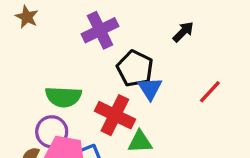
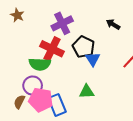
black arrow: (183, 32) -> (113, 24), turned -104
red cross: (115, 115) -> (52, 49), moved

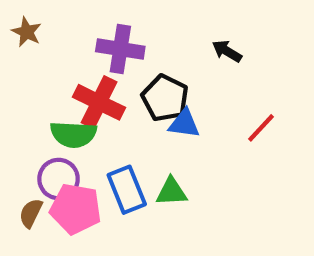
purple cross: (62, 23) -> (120, 49), turned 35
blue triangle: (93, 59) -> (184, 124), turned -49
blue rectangle: (57, 105) -> (127, 190), moved

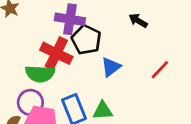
black pentagon: (165, 98) -> (86, 40), moved
blue triangle: (184, 124) -> (111, 67), turned -45

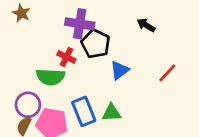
red cross: (56, 53) -> (66, 57), size x0.6
purple circle: (30, 102) -> (28, 105), moved

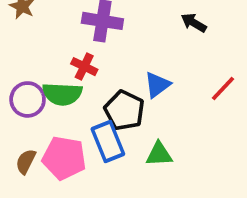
black pentagon: (96, 44) -> (124, 110), moved
purple circle: (28, 105) -> (28, 99), moved
green triangle: (112, 113) -> (159, 154), moved

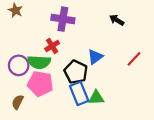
red cross: (84, 67) -> (52, 46), turned 32
blue rectangle: (108, 141) -> (79, 93), moved
pink pentagon: (64, 158) -> (40, 84), moved

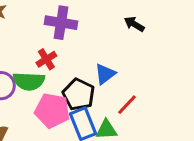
red line: (134, 59) -> (127, 105), moved
pink pentagon: (40, 84) -> (52, 111), moved

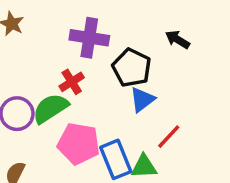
green semicircle: (29, 81) -> (50, 108), turned 144
black pentagon: (79, 94) -> (132, 68), moved

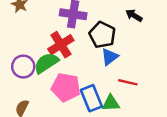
red cross: (72, 82) -> (61, 45), size x1.5
red line: (169, 137) -> (128, 82), turned 60

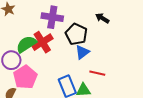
green semicircle: (46, 63) -> (26, 44), moved
pink pentagon: (66, 87) -> (25, 77), moved, turned 30

